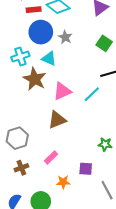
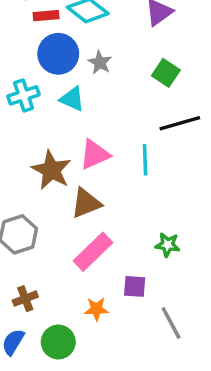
brown star: (35, 79) -> (51, 170), moved
cyan line: (92, 94) -> (145, 160), turned -48
pink rectangle: (51, 158) -> (93, 252), moved, size x1.6
brown cross: (21, 168) -> (25, 299), moved

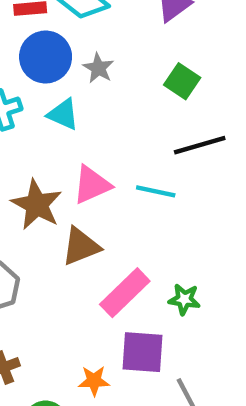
cyan line: (145, 160) -> (156, 191), turned -76
pink rectangle: (93, 252) -> (125, 293), moved
purple square: (135, 286) -> (142, 352), size x1.5

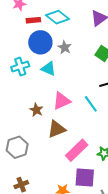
cyan line: (156, 191) -> (91, 104), turned 42
brown star: (37, 205) -> (36, 110), size x0.6

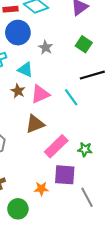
gray star: (65, 47) -> (46, 47), moved
cyan triangle: (48, 69) -> (25, 70), moved
brown star: (36, 110) -> (18, 91), moved

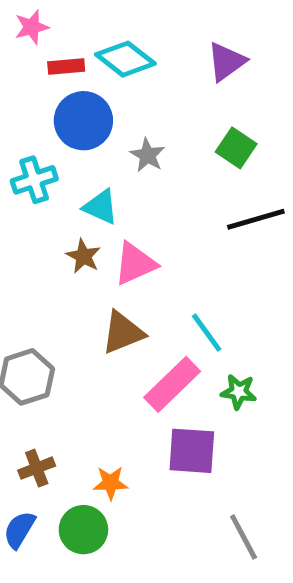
cyan line: (71, 97) -> (207, 333), moved
orange star: (41, 189) -> (111, 483), moved
gray line: (87, 197) -> (244, 537), moved

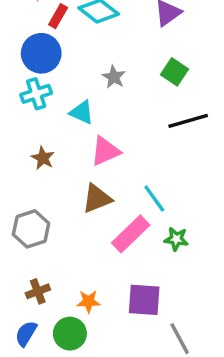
red rectangle: (66, 67) -> (58, 16), turned -55
blue circle: (83, 121) -> (41, 53), moved
brown star: (83, 256) -> (43, 158), moved
purple square: (192, 451) -> (144, 300), moved

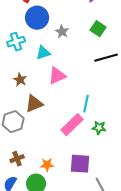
blue circle: (41, 53) -> (37, 18), moved
cyan triangle: (82, 112) -> (43, 53), turned -42
brown triangle: (97, 198) -> (34, 104), moved
cyan line: (154, 198) -> (86, 104), turned 48

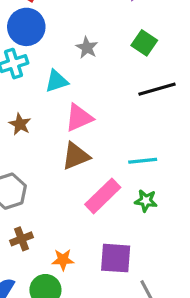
blue circle: (37, 18) -> (26, 27), moved
brown triangle: (34, 104) -> (76, 156), moved
cyan line: (86, 104) -> (143, 161), moved, turned 72
brown cross: (17, 159) -> (22, 239), moved

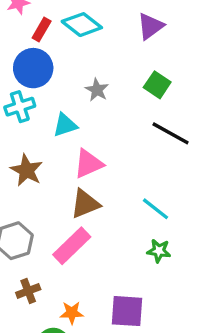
black line: (157, 89) -> (171, 133), turned 45
brown star: (20, 124) -> (26, 170), size x1.4
cyan line: (143, 161) -> (156, 209), turned 44
pink rectangle: (103, 196) -> (72, 246), moved

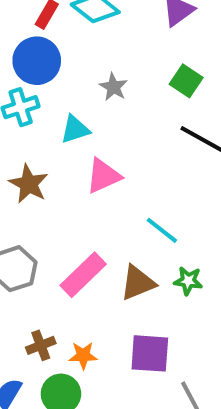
brown triangle: (85, 204) -> (138, 283), moved
cyan line: (156, 209) -> (162, 230), moved
brown cross: (28, 291) -> (41, 345), moved

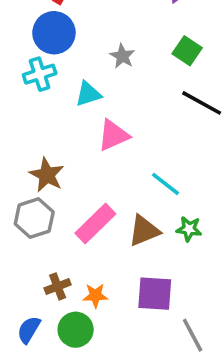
brown star: (29, 184) -> (47, 175), moved

